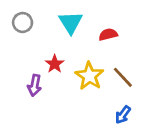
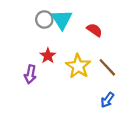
gray circle: (23, 22) -> (44, 19), moved
red semicircle: (108, 35) -> (94, 30), turned 49

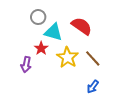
cyan triangle: (62, 19) -> (53, 32), moved, turned -42
red semicircle: (94, 30) -> (82, 26), size x1.5

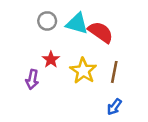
cyan triangle: (53, 32) -> (77, 23), moved
brown line: (93, 58) -> (114, 72), turned 54

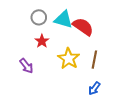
red star: (51, 60) -> (42, 41), moved
purple arrow: (32, 79) -> (26, 66), turned -49

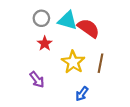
purple arrow: (26, 66) -> (37, 80), moved
blue arrow: (94, 88) -> (82, 94), moved

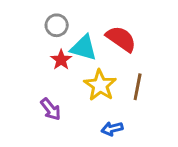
cyan triangle: (68, 20) -> (84, 48), moved
blue arrow: (82, 94) -> (112, 129), turned 40

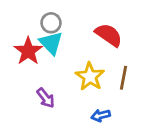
cyan triangle: (84, 48) -> (51, 43), moved, turned 30
red star: (61, 60) -> (28, 51), moved, size x1.5

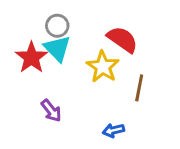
yellow star: (90, 77) -> (103, 67), moved

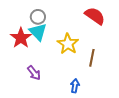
red semicircle: (122, 39) -> (95, 16), moved
blue arrow: (113, 130) -> (75, 86), turned 112

